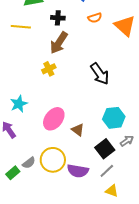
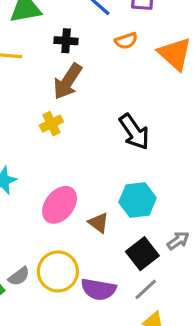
cyan hexagon: (114, 118) -> (138, 200), moved

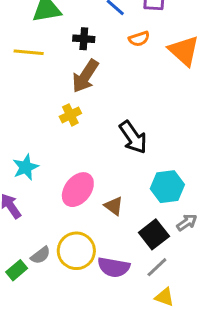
black arrow: (134, 132) -> (133, 137), moved
cyan hexagon: (138, 200) -> (167, 187), moved

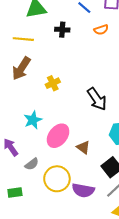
brown arrow: (85, 76) -> (21, 69), moved
cyan star: (26, 167) -> (33, 120), moved
gray semicircle: (41, 255) -> (32, 164), moved
green rectangle: (17, 270) -> (15, 192), turned 32

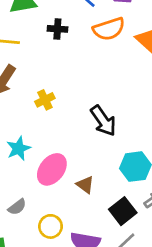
orange semicircle: (101, 30) -> (109, 29), size x1.6
yellow circle: (57, 179) -> (50, 226), size x0.7

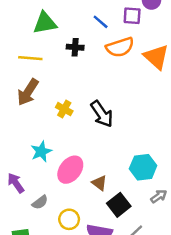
yellow cross: (45, 100) -> (64, 109), turned -35
black arrow: (103, 121) -> (102, 114), moved
black square: (123, 211) -> (119, 205), moved

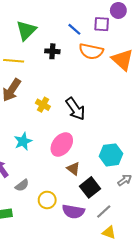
green triangle: (45, 23) -> (26, 30), turned -35
orange semicircle: (120, 47) -> (91, 51), turned 30
pink ellipse: (70, 170) -> (62, 144), moved

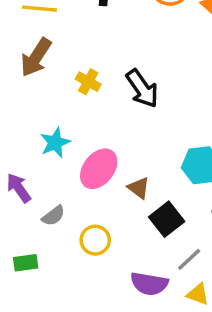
pink ellipse: (62, 144) -> (99, 169), moved
purple semicircle: (73, 211) -> (149, 284), moved

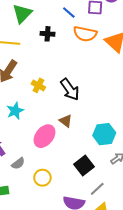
cyan star: (55, 143) -> (15, 111), moved
brown triangle: (139, 188) -> (66, 121), moved

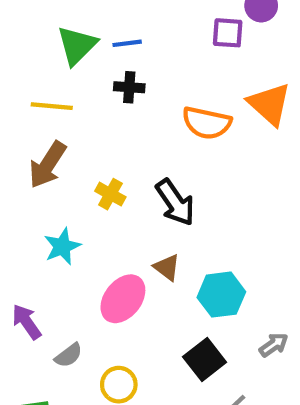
blue line: (69, 13) -> (127, 43), moved, turned -48
orange semicircle: (85, 34) -> (207, 123), moved
cyan hexagon: (104, 134) -> (221, 295), moved

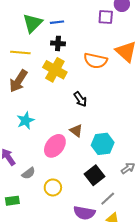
yellow cross: (110, 194) -> (55, 70), moved, size x1.6
black arrow: (175, 202) -> (80, 99), size x0.7

